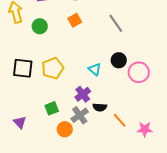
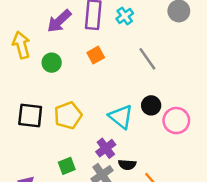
cyan triangle: (95, 69) -> (121, 117), size x1.5

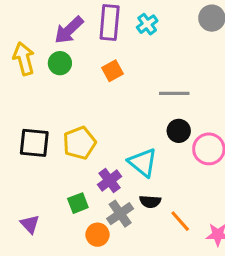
gray line: (147, 59) -> (174, 93), moved, turned -55
green circle: (52, 63) -> (60, 63), moved
cyan triangle: (121, 117) -> (143, 162), moved
purple cross: (106, 148) -> (110, 180), moved

